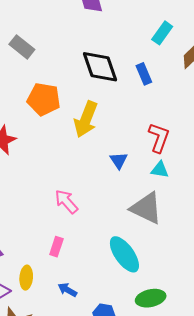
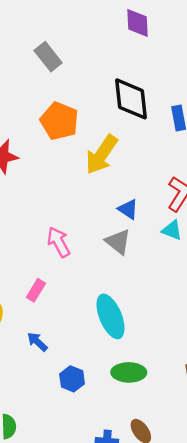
blue triangle: (119, 161) -> (128, 209), turned -36
gray triangle: (146, 208) -> (118, 242), moved, size x0.7

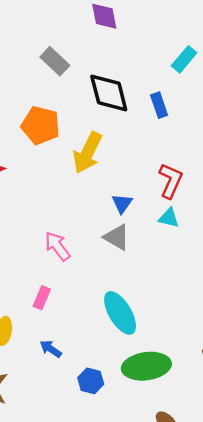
gray rectangle: (48, 57) -> (55, 61), moved
blue triangle: (128, 209) -> (122, 203), turned 40
green ellipse: (129, 372) -> (146, 366), size x1.4

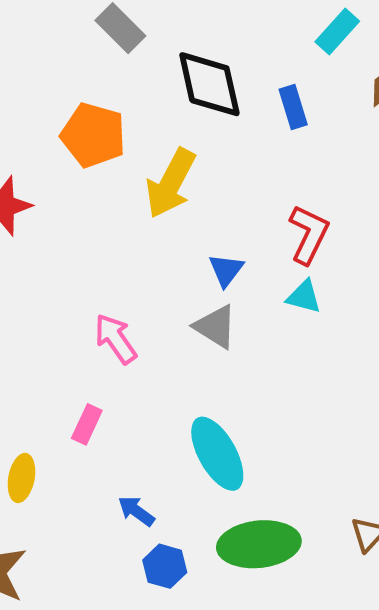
blue arrow: (51, 349) -> (136, 511), moved

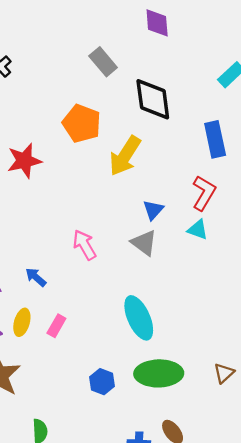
blue rectangle: (293, 107) -> (215, 139), moved, size x1.4
pink rectangle: (87, 424) -> (56, 326), moved
blue arrow: (136, 511) -> (36, 277), moved

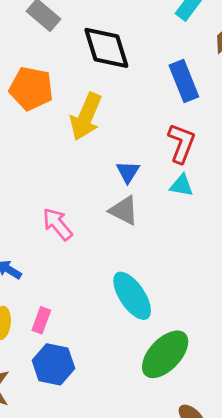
green ellipse: (159, 373) -> (165, 354), turned -36
blue hexagon: (102, 382) -> (53, 364), moved, size x1.4

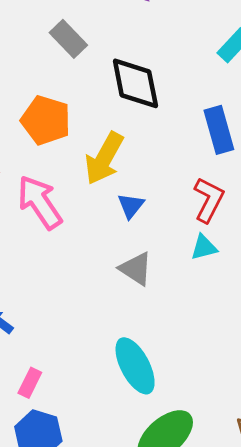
blue triangle: (128, 172) -> (131, 206), moved
cyan triangle: (182, 186) -> (204, 247), turned -30
pink arrow: (57, 224) -> (40, 202), moved, size x1.4

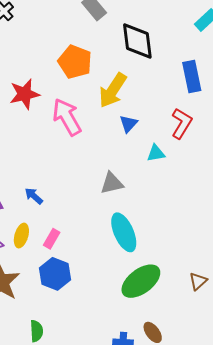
cyan triangle: (204, 247) -> (156, 153), moved
gray triangle: (136, 269) -> (112, 183), moved, turned -50

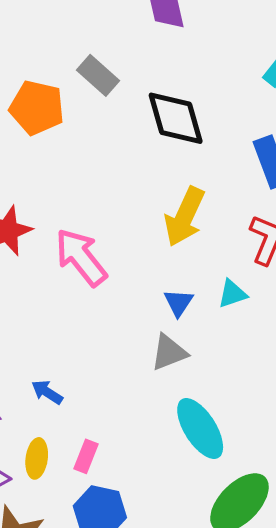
orange pentagon: (75, 62) -> (37, 108), moved
yellow arrow: (113, 90) -> (185, 217), moved
blue triangle: (128, 124) -> (178, 303), moved

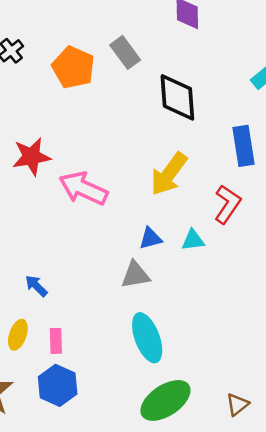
pink arrow: (81, 257) -> (83, 188), turned -39
blue triangle: (178, 303) -> (150, 238), turned 30
pink rectangle: (86, 456) -> (56, 341), turned -35

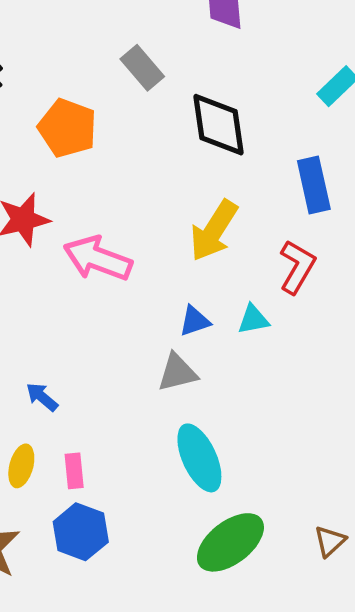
orange pentagon: (73, 67) -> (67, 128), moved

